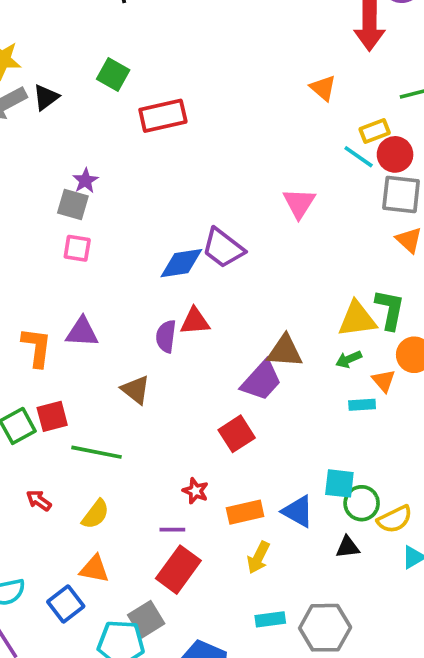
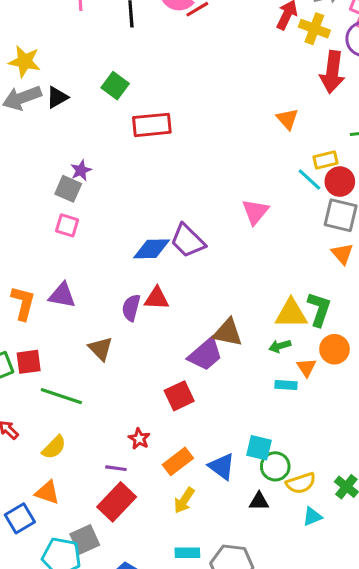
orange rectangle: (245, 512) -> (178, 461), turned -32

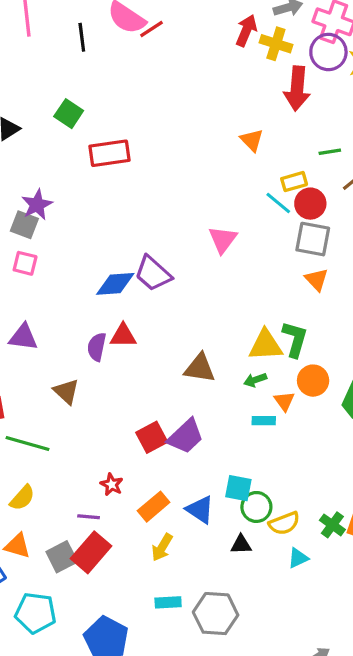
purple star: (81, 170) -> (37, 205), size x1.4
purple trapezoid: (205, 354) -> (186, 436), moved
gray square: (85, 540) -> (62, 557), moved

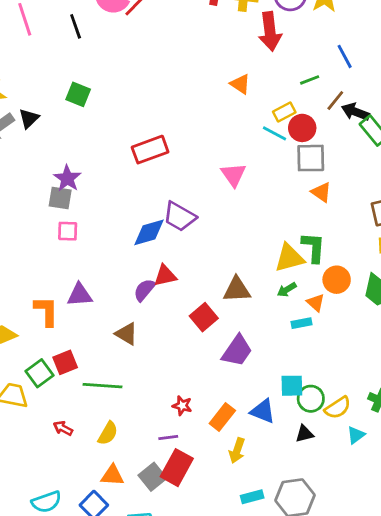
red rectangle: (110, 153) -> (150, 150), moved
purple semicircle: (97, 347) -> (144, 290), turned 40
red square: (152, 437) -> (204, 317), moved

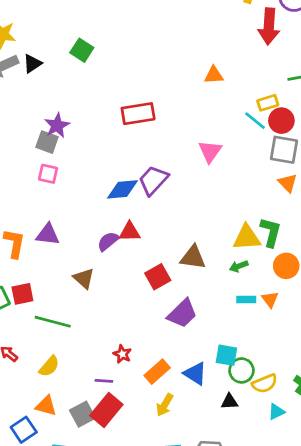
orange triangle: (240, 84) -> (214, 75), moved, turned -48
purple trapezoid: (180, 217) -> (153, 180), turned 92
orange triangle: (316, 303) -> (270, 299), moved

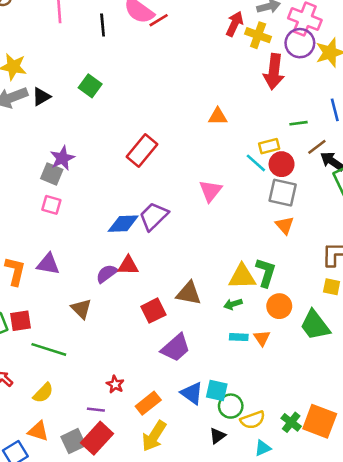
red rectangle: (138, 114) -> (142, 150), turned -44
blue triangle: (195, 373) -> (192, 393), moved
black triangle: (229, 402) -> (217, 436), turned -36
yellow arrow: (165, 405) -> (154, 436), size x1.4

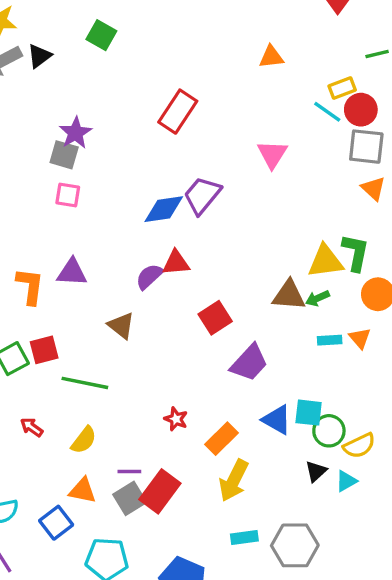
brown triangle: (189, 293) -> (289, 295), moved
purple line: (96, 410) -> (129, 472), moved
cyan triangle: (263, 448) -> (346, 481), moved

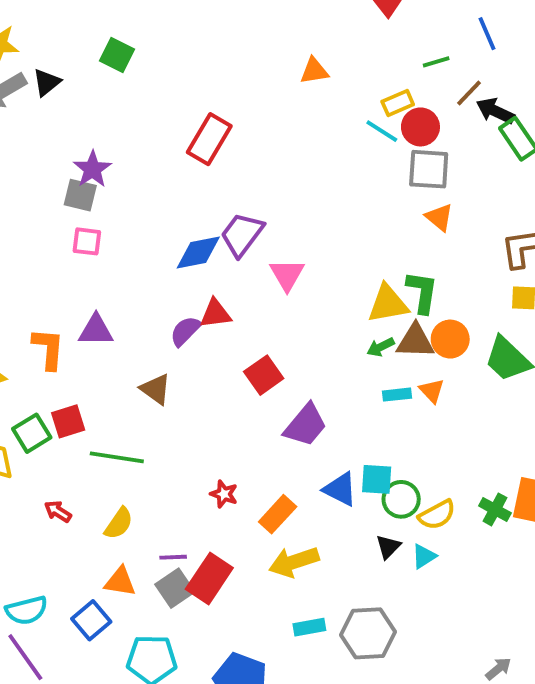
pink triangle: (272, 154) -> (287, 275), moved
brown triangle: (289, 295) -> (415, 341), moved
yellow arrow: (234, 481) -> (294, 562), turned 48

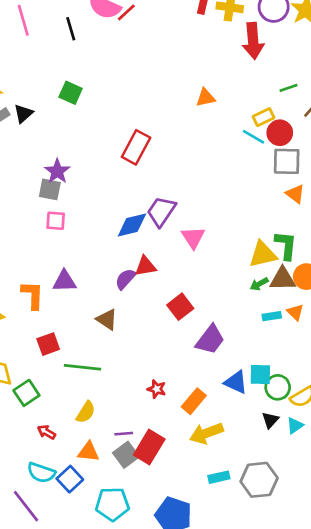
green square: (32, 433) -> (26, 393), moved
red arrow: (58, 511) -> (46, 432), moved
cyan semicircle: (27, 610) -> (41, 473), moved, turned 36

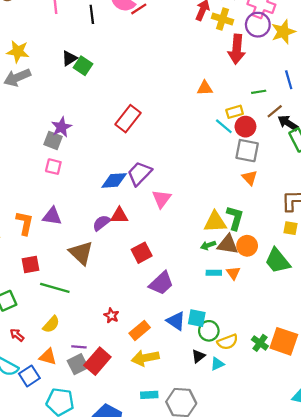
orange triangle: (206, 98) -> (205, 88), moved
black triangle: (23, 113) -> (69, 58), moved
brown triangle: (107, 319) -> (81, 253), size x1.4

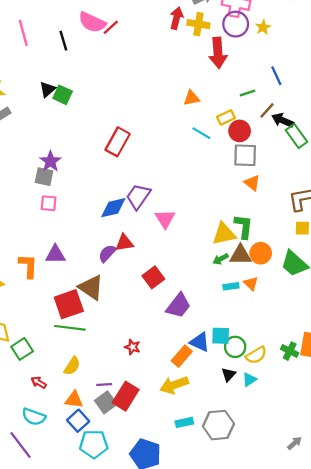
yellow star: (283, 32) -> (263, 27), size x0.6
cyan line: (224, 126) -> (201, 133), moved
red square: (30, 265) -> (69, 304), moved, size x1.5
orange rectangle: (140, 330) -> (182, 356), moved
blue square: (29, 376) -> (78, 421), moved

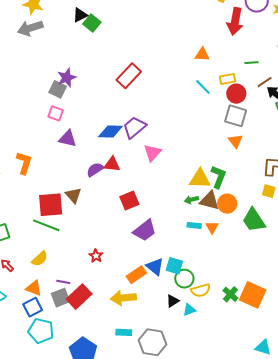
purple triangle: (55, 255) -> (68, 139), moved
brown triangle: (91, 288) -> (73, 195), size x0.7

